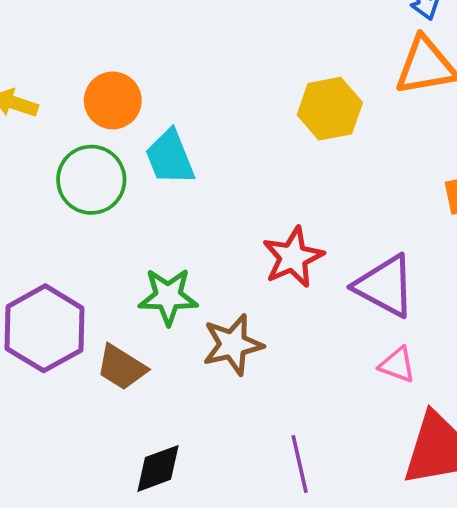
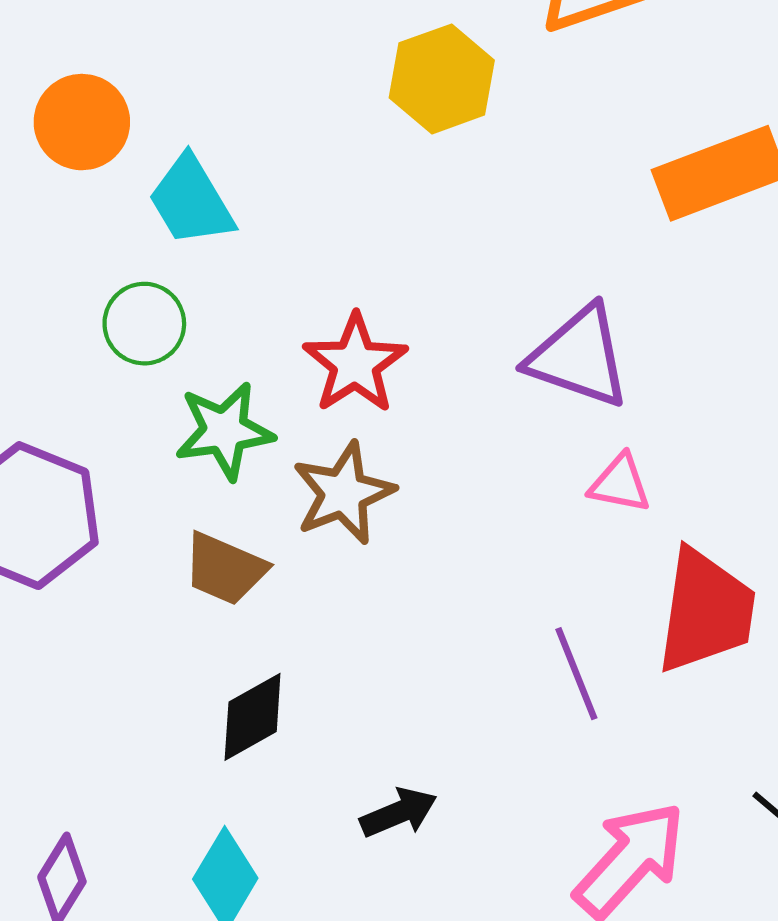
green circle: (91, 180) -> (144, 324), moved, size x0.7
red star: (293, 257) -> (355, 364), moved
brown trapezoid: (121, 367) -> (225, 569), moved
purple line: (300, 464) -> (576, 674), moved

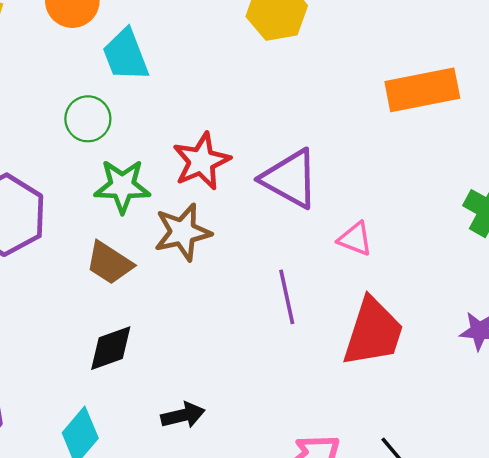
purple triangle: (579, 357) -> (290, 179), moved
pink triangle: (620, 484) -> (355, 239), moved
purple line: (576, 674) -> (287, 297), moved

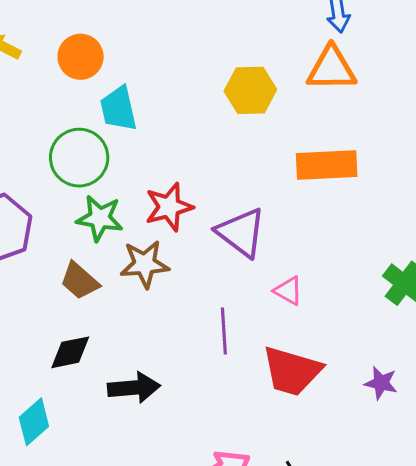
orange rectangle: (422, 90) -> (327, 165), moved
green circle: (88, 119) -> (79, 158), size x1.5
red trapezoid: (373, 332) -> (292, 371), turned 80
black arrow: (183, 415) -> (134, 388), moved, size x1.4

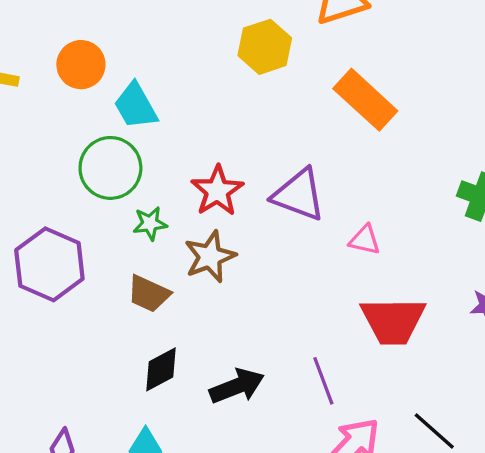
orange rectangle: (327, 165) -> (365, 100), turned 62
green star: (100, 218) -> (150, 223), size x0.7
purple line: (224, 331) -> (323, 381), moved

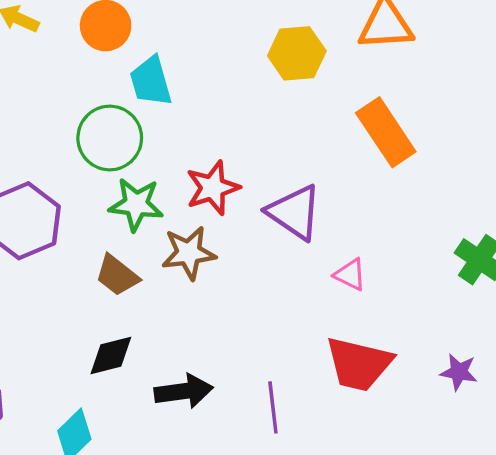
green star: (150, 223) -> (136, 204), size x1.5

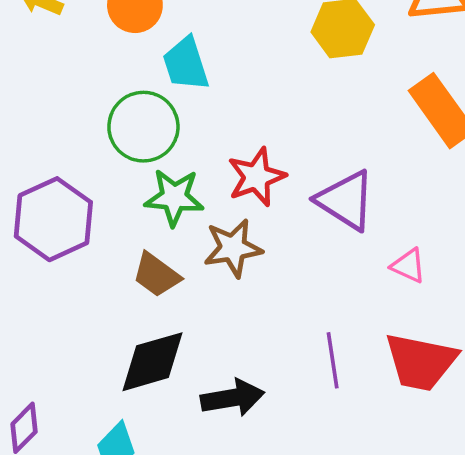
black diamond: (111, 355) -> (152, 362), size x1.4
purple line: (273, 407) -> (333, 360), moved

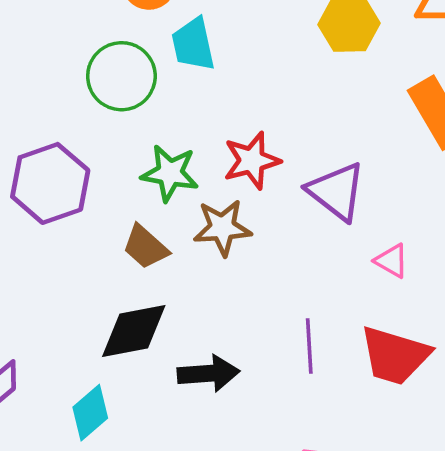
green circle: (143, 127) -> (121, 76), moved

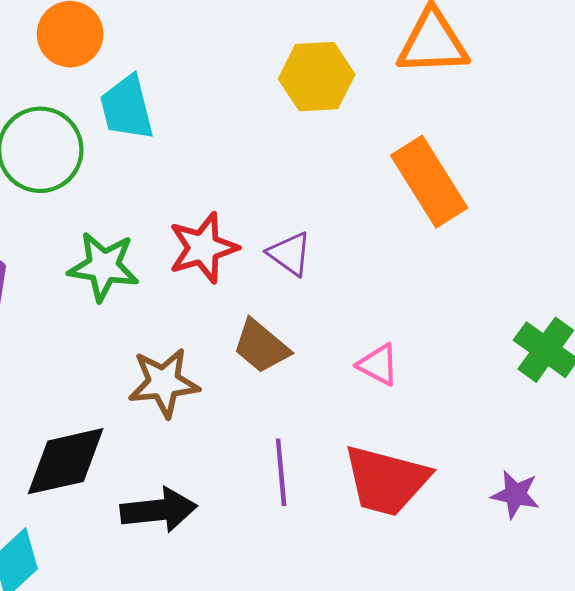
purple triangle: (336, 191) -> (290, 254), moved, size x0.6
brown star: (222, 228) -> (164, 383), moved
brown trapezoid: (145, 247) -> (261, 346), moved

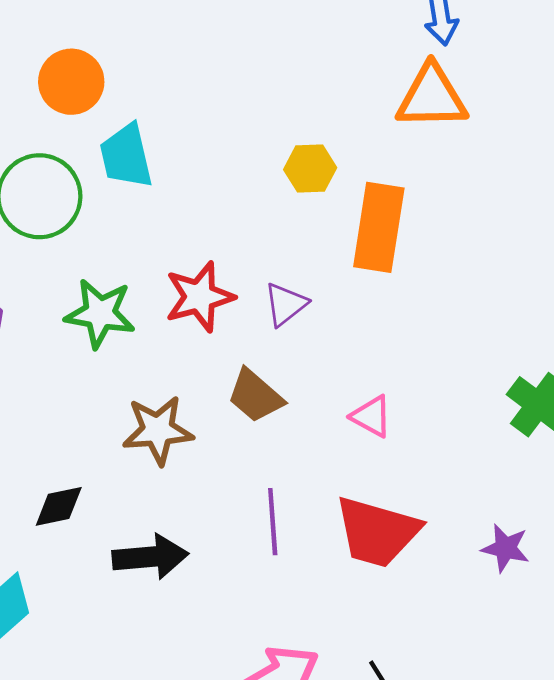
yellow hexagon: (317, 77) -> (310, 169), moved, size x0.7
orange rectangle: (429, 182) -> (379, 227), moved, turned 40
purple triangle: (290, 254) -> (285, 304), turned 45
black diamond: (66, 461) -> (59, 506), size x0.6

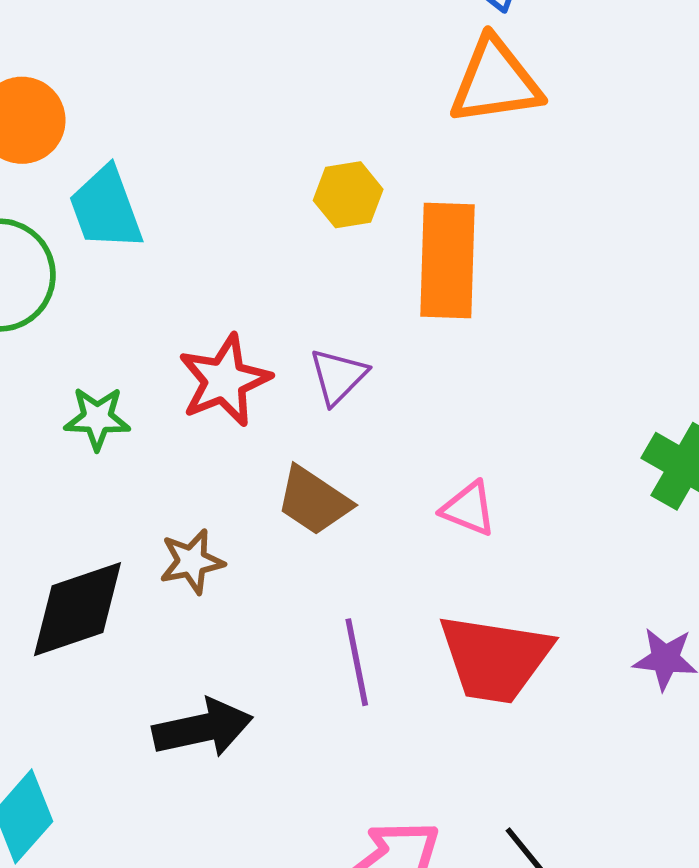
green star: (100, 313) -> (97, 418), size x0.7
brown star: (158, 430) -> (192, 562), size x0.7
black diamond: (59, 506) -> (78, 609), moved, size x1.6

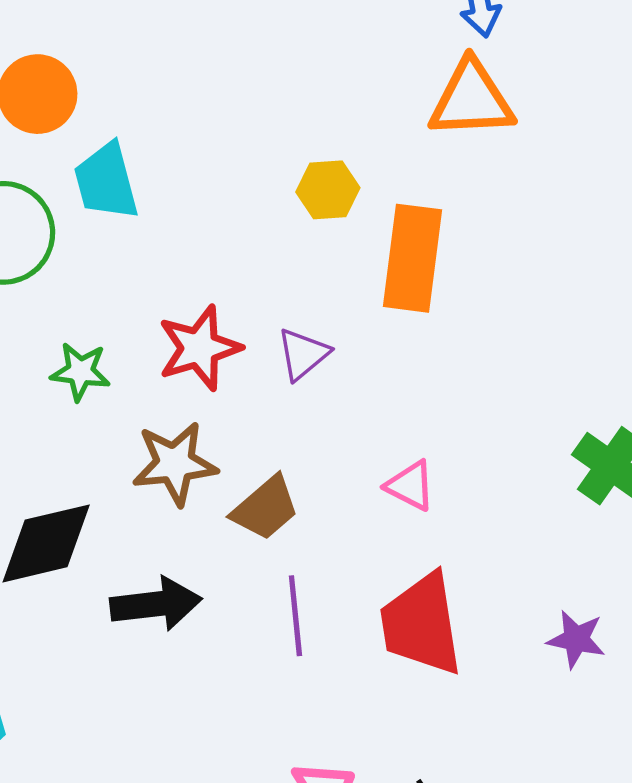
brown trapezoid: (314, 501) -> (265, 508), moved, turned -80
brown star: (192, 562) -> (175, 464), moved, size x1.4
red trapezoid: (495, 658) -> (421, 624), turned 67
black arrow: (203, 728) -> (156, 604), moved

